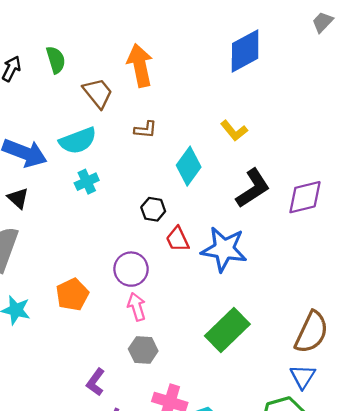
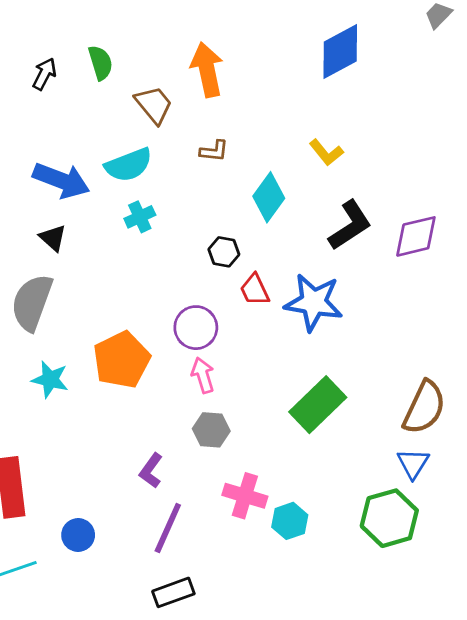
orange pentagon: (72, 295) -> (122, 360), size x1.4

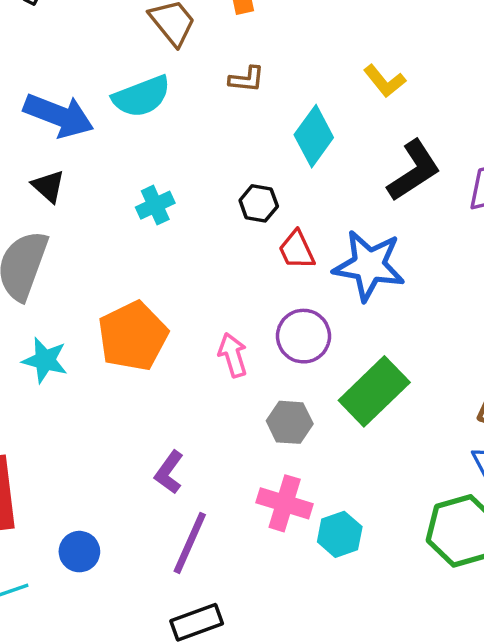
cyan cross: (140, 217) -> (155, 205), moved
purple circle: (196, 328) -> (304, 336), moved
gray hexagon: (211, 430) -> (290, 422), moved

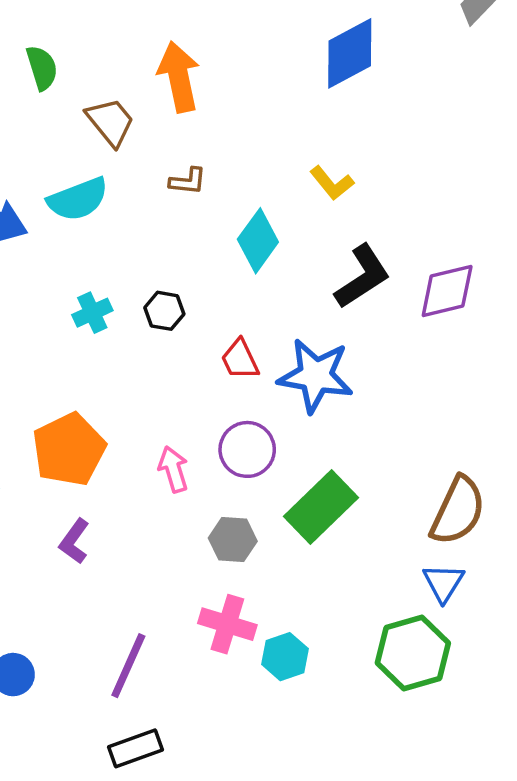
black hexagon: (259, 203) -> (164, 311), moved
purple L-shape: (169, 472) -> (74, 541), moved

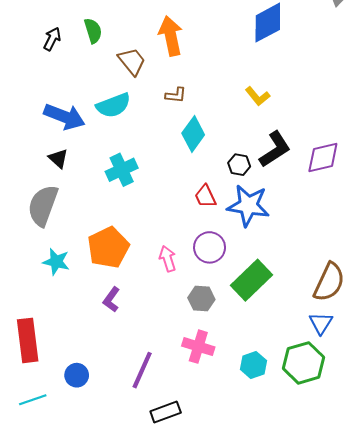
cyan diamond: (258, 241) -> (193, 134), moved
black hexagon: (164, 311) -> (239, 165), moved
cyan cross: (92, 313) -> (122, 170), size x1.4
cyan hexagon: (285, 657) -> (253, 365), moved
black rectangle: (136, 748) -> (166, 412), moved

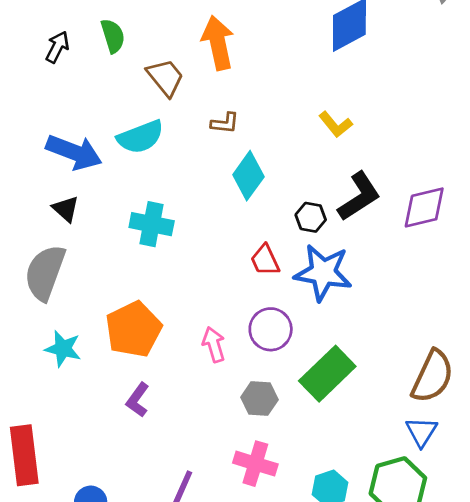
cyan cross: (122, 170) -> (152, 224), turned 36

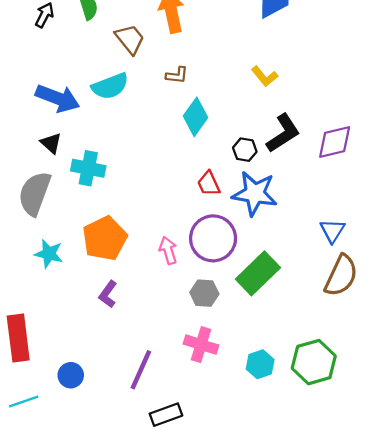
cyan cross: (152, 224) -> (88, 168), moved
purple circle: (271, 329) -> (213, 238), size x1.4
blue triangle: (421, 432) -> (332, 231), moved

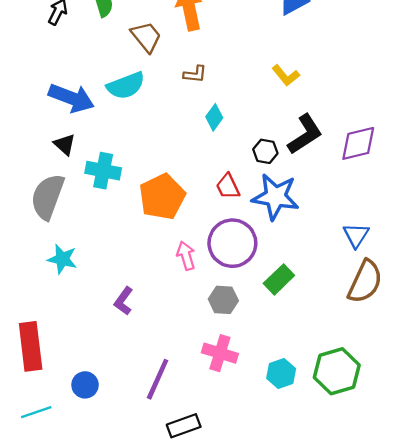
cyan diamond: (196, 117) -> (214, 117), size x0.7
orange pentagon: (105, 238) -> (162, 197), moved
green rectangle: (258, 273) -> (279, 279), size x0.7

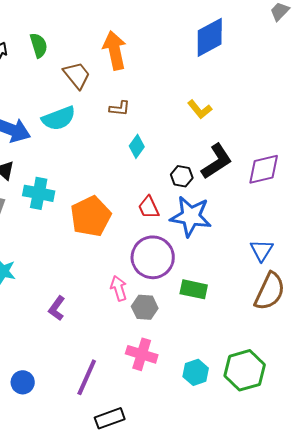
pink arrow: (186, 256) -> (119, 288), moved
green rectangle: (279, 279) -> (194, 289), turned 56

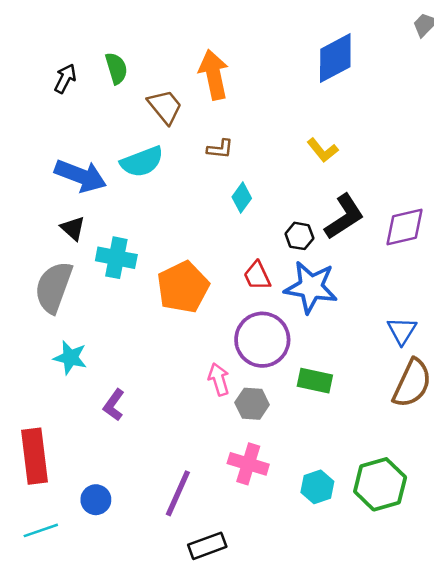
purple L-shape: (57, 308) -> (114, 405), moved

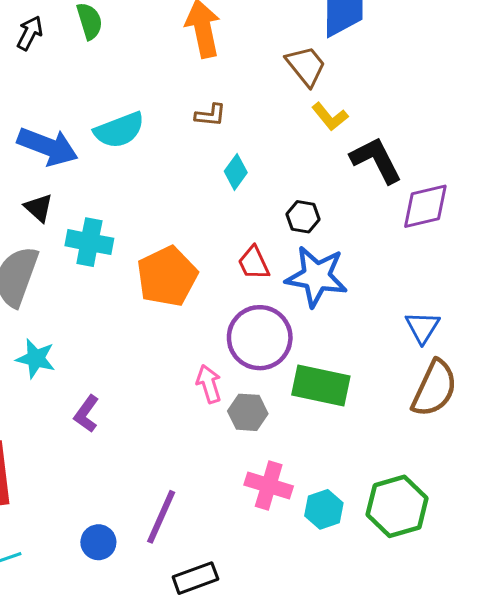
brown trapezoid: (165, 107) -> (306, 66), moved
black L-shape: (344, 217) -> (376, 160), moved, turned -84
green rectangle: (315, 381) -> (321, 385), size x1.4
pink cross: (248, 464) -> (269, 485), moved
blue circle: (96, 500) -> (98, 542), moved

